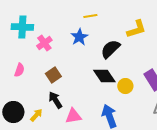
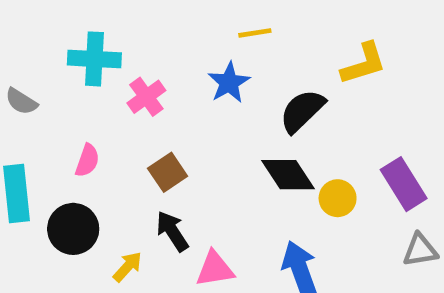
black circle: (13, 112) -> (73, 229), moved

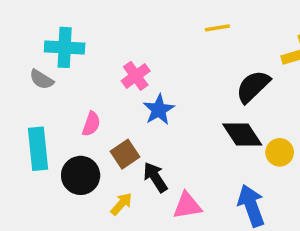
cyan cross: (94, 59) -> (65, 47), moved
blue star: (229, 83) -> (159, 110), moved
brown square: (168, 172) -> (125, 154), moved

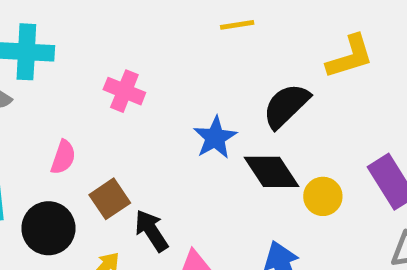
pink cross: (136, 76) -> (124, 91), turned -32
blue star: (159, 110) -> (215, 138), moved

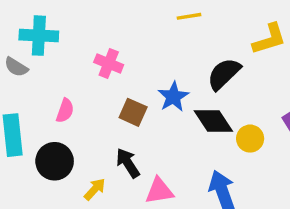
brown square: (110, 199) -> (133, 112), moved, turned -32

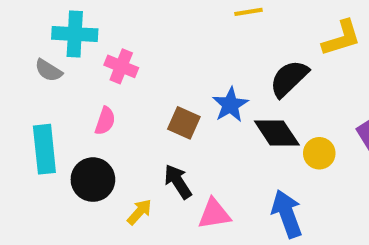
pink cross: (109, 63) -> (121, 66), moved

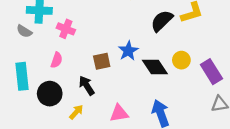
black semicircle: (289, 78) -> (162, 21), moved
brown square: (184, 123) -> (102, 61), turned -36
yellow circle: (319, 153) -> (181, 60), moved
black arrow: (178, 182) -> (87, 86), moved

